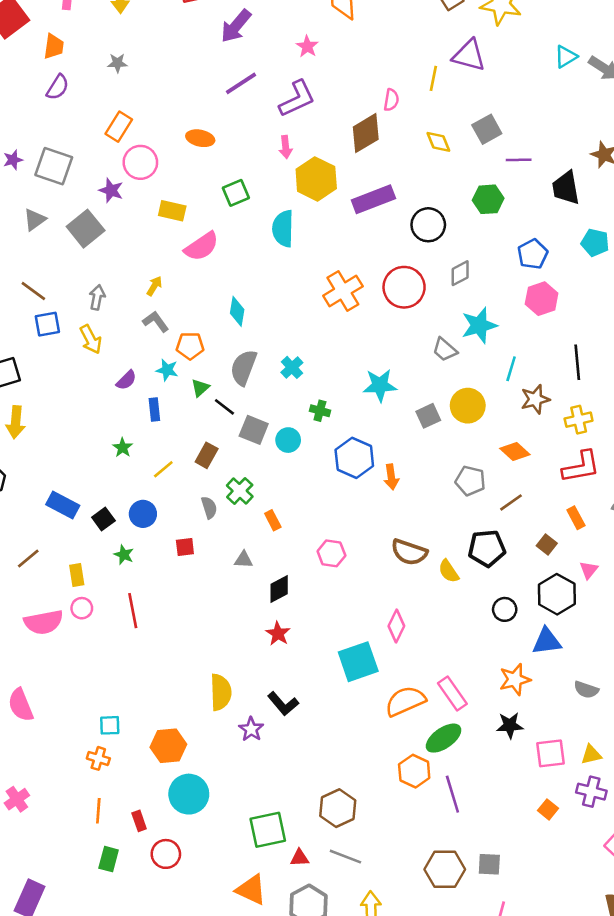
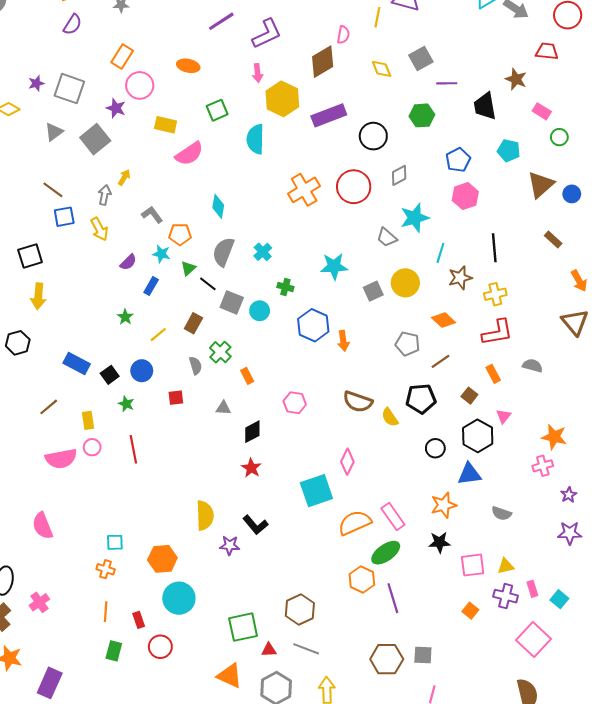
yellow arrow: (154, 286) -> (124, 177), moved
blue rectangle: (154, 409) -> (151, 286), turned 36
purple star: (251, 729) -> (230, 545), turned -30

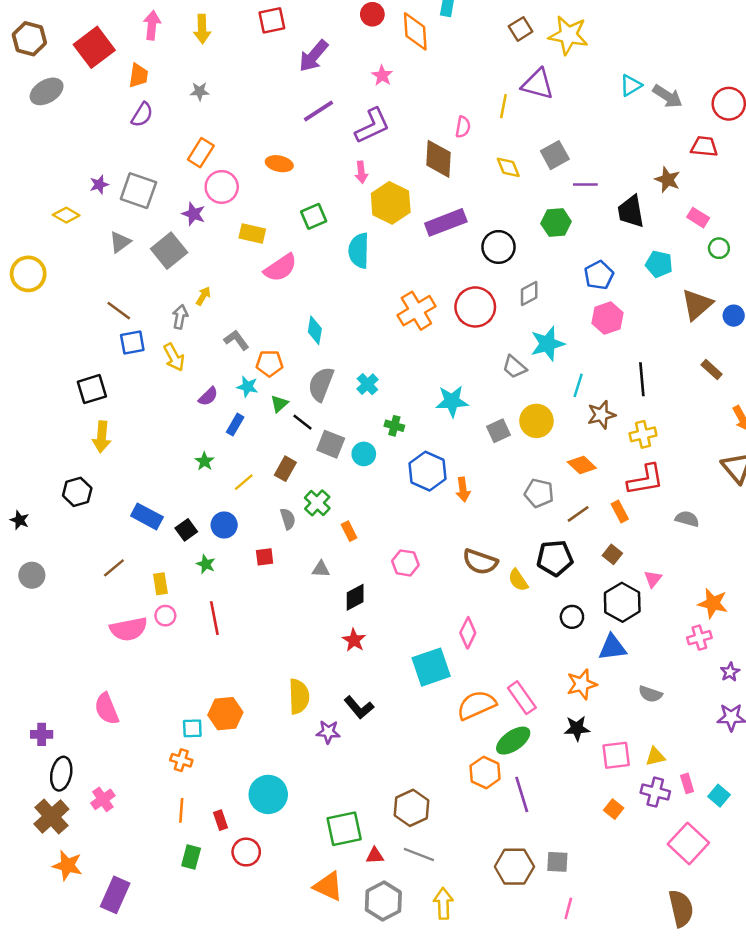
brown diamond: (323, 62) -> (438, 159), turned -56
orange rectangle: (493, 374) -> (620, 512), moved
orange hexagon: (162, 559) -> (225, 714), moved

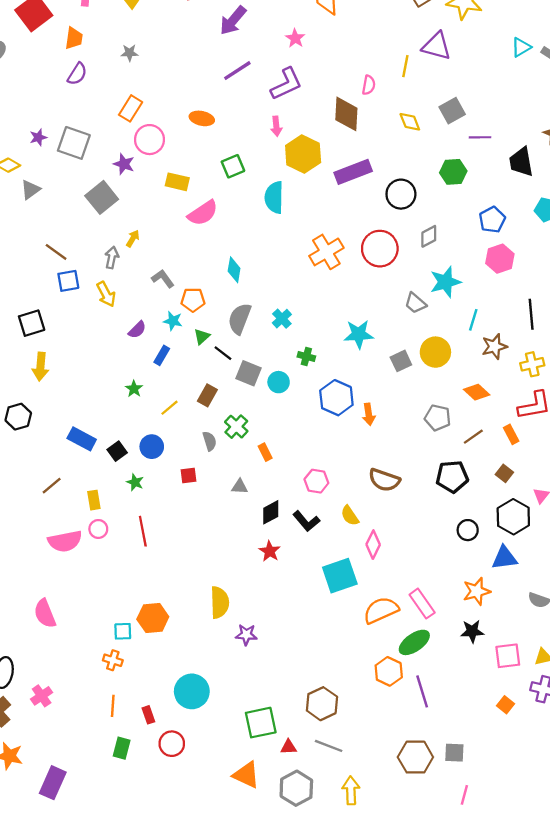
gray triangle: (120, 242) -> (30, 190), moved
yellow semicircle: (518, 580) -> (350, 516), moved
black L-shape: (359, 707) -> (306, 521), moved

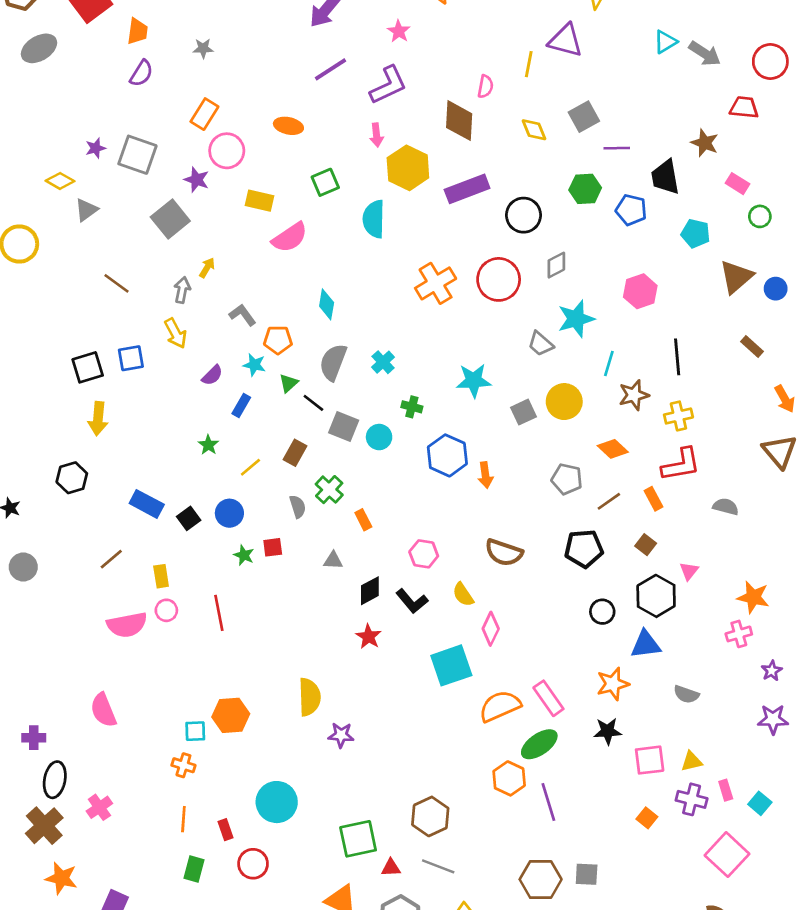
blue pentagon: (492, 220) -> (631, 210), moved, turned -30
blue square: (68, 281) -> (131, 358), moved
green star: (135, 482) -> (244, 555), moved

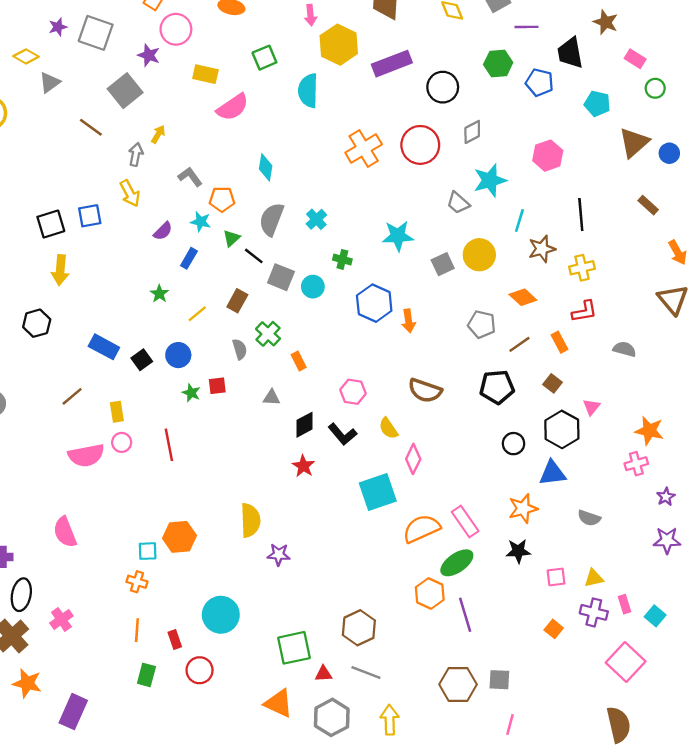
brown line: (116, 283) -> (91, 127), moved
red L-shape: (681, 465) -> (584, 311), size x0.7
pink square: (650, 760) -> (556, 577), size x0.7

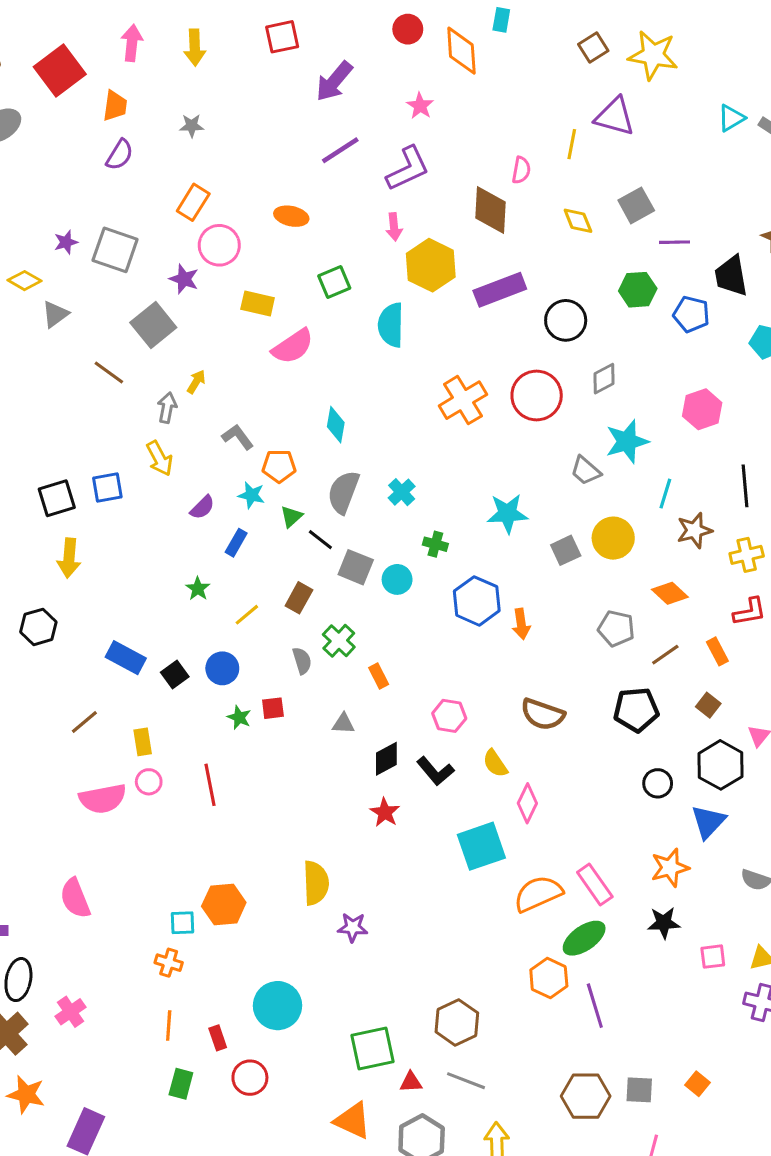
blue triangle: (552, 473) -> (708, 822), turned -40
orange square: (554, 629) -> (698, 1084), moved

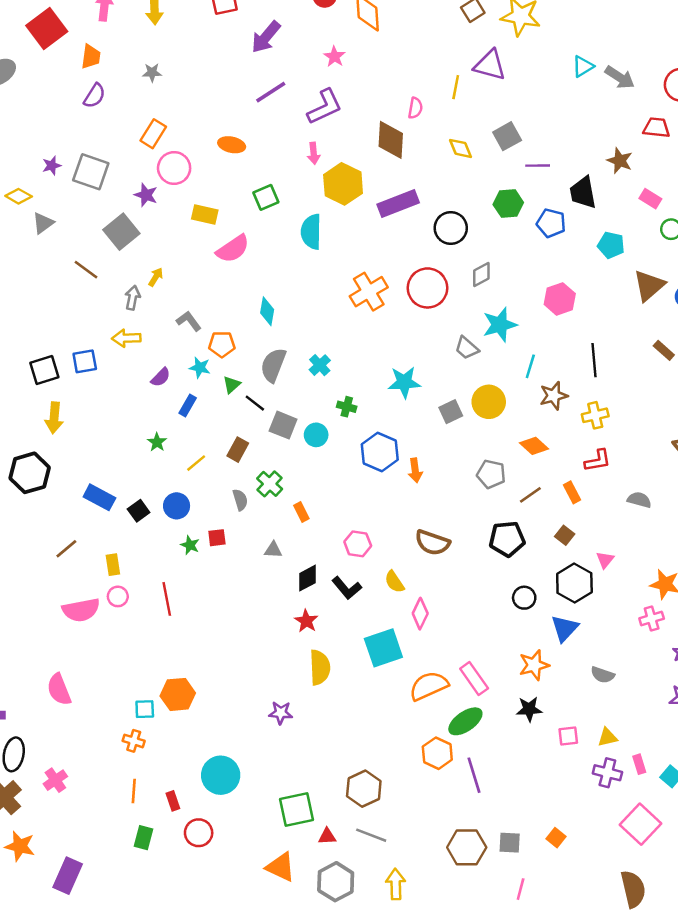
yellow arrow: (159, 458) -> (126, 338), turned 116
black hexagon: (38, 627) -> (30, 473), size x1.4
yellow semicircle: (316, 883) -> (320, 667), moved

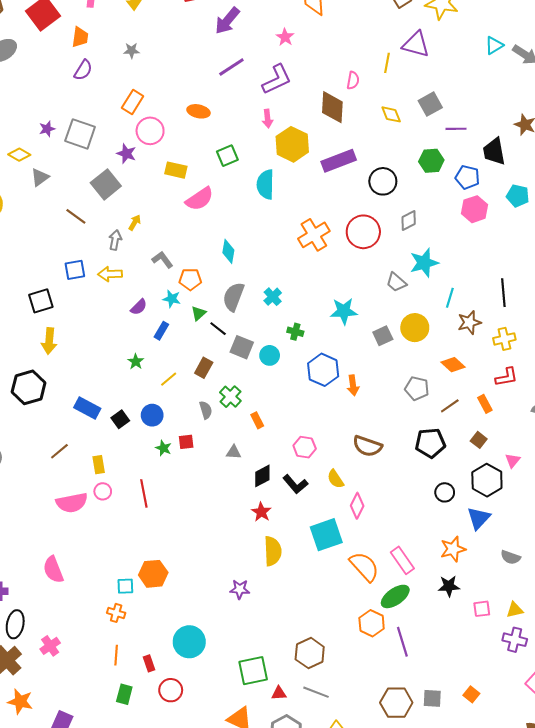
pink hexagon: (560, 299) -> (475, 209), moved
blue square: (85, 361) -> (75, 270), moved
orange semicircle: (429, 686) -> (364, 567), turned 72

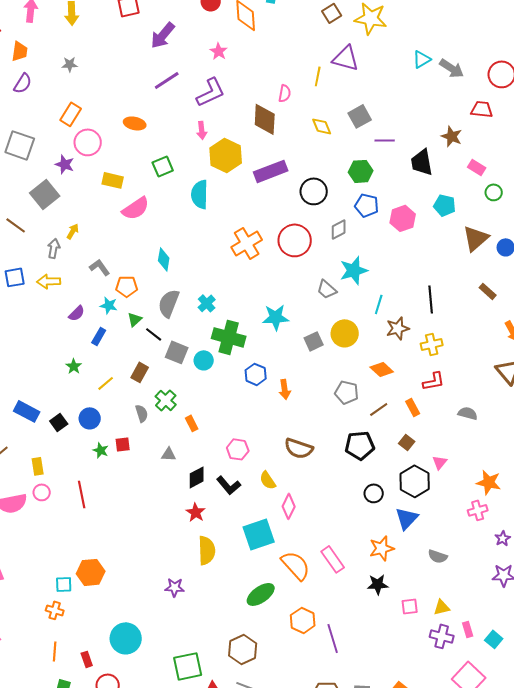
blue pentagon: (467, 177) -> (367, 205), moved
green cross: (295, 332) -> (229, 337), size x2.0
blue hexagon: (323, 370) -> (256, 374), size x0.7
green ellipse: (395, 596) -> (261, 594), moved

